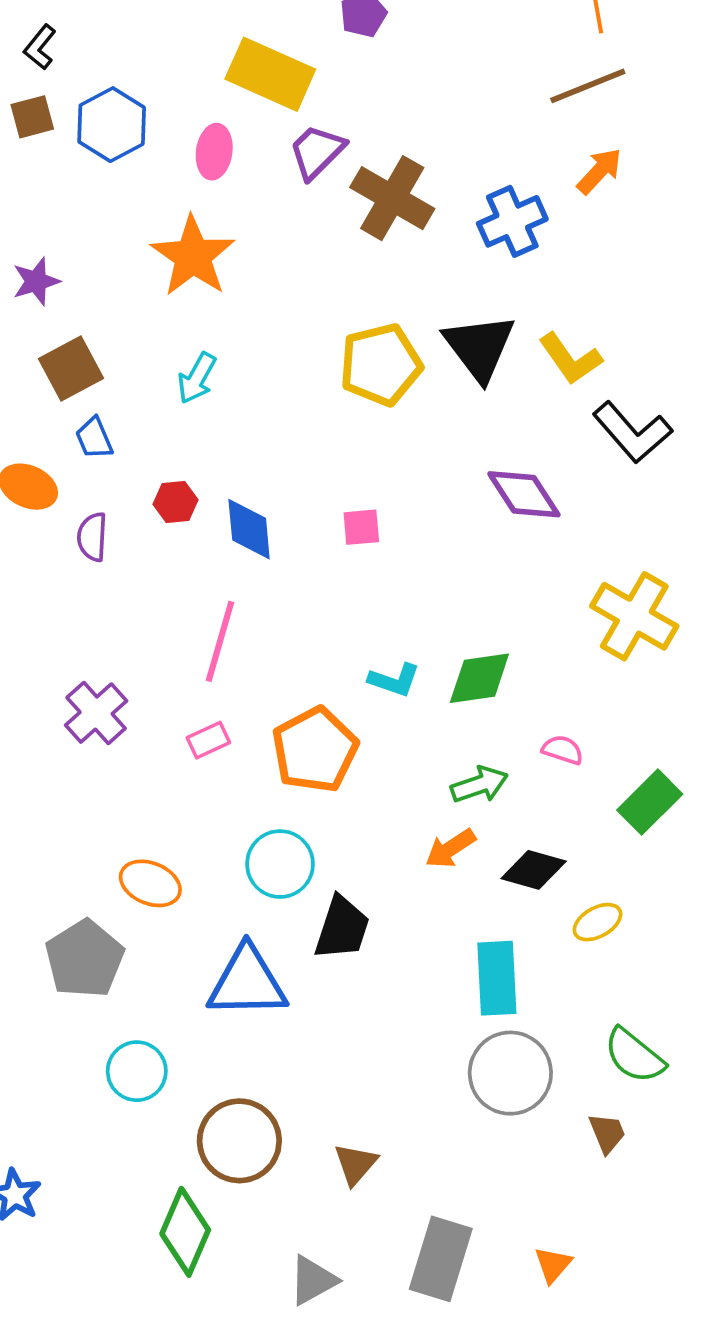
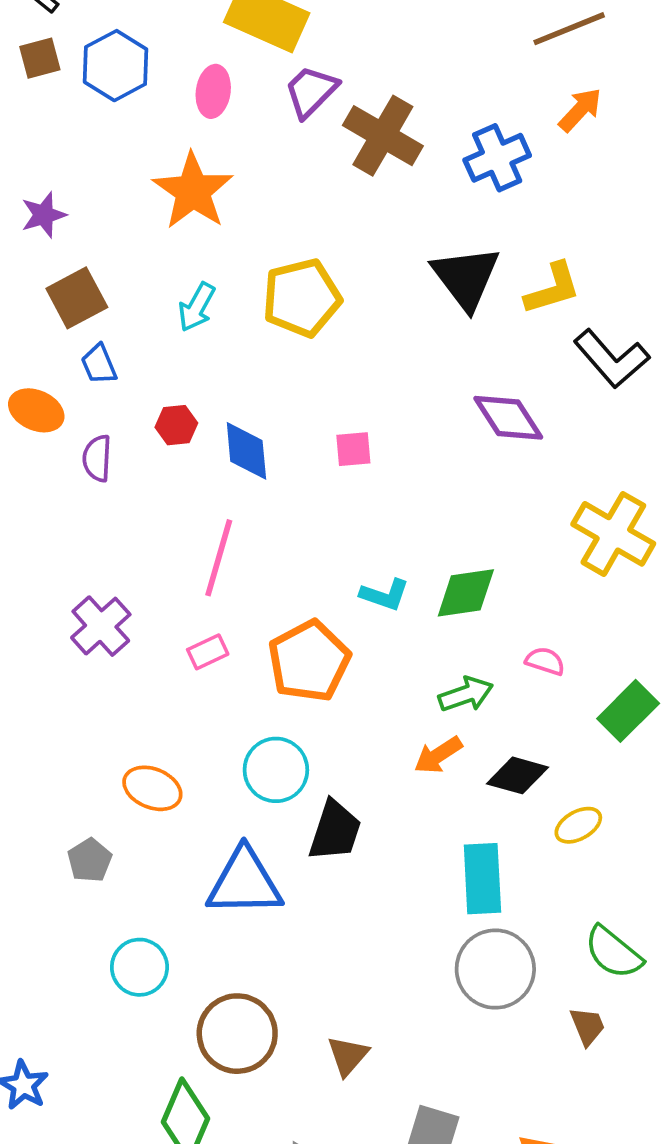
yellow L-shape: (570, 359) -> (552, 289), turned -72
yellow pentagon: (381, 365) -> (302, 298), moved
gray pentagon: (84, 959) -> (90, 860), size x0.6

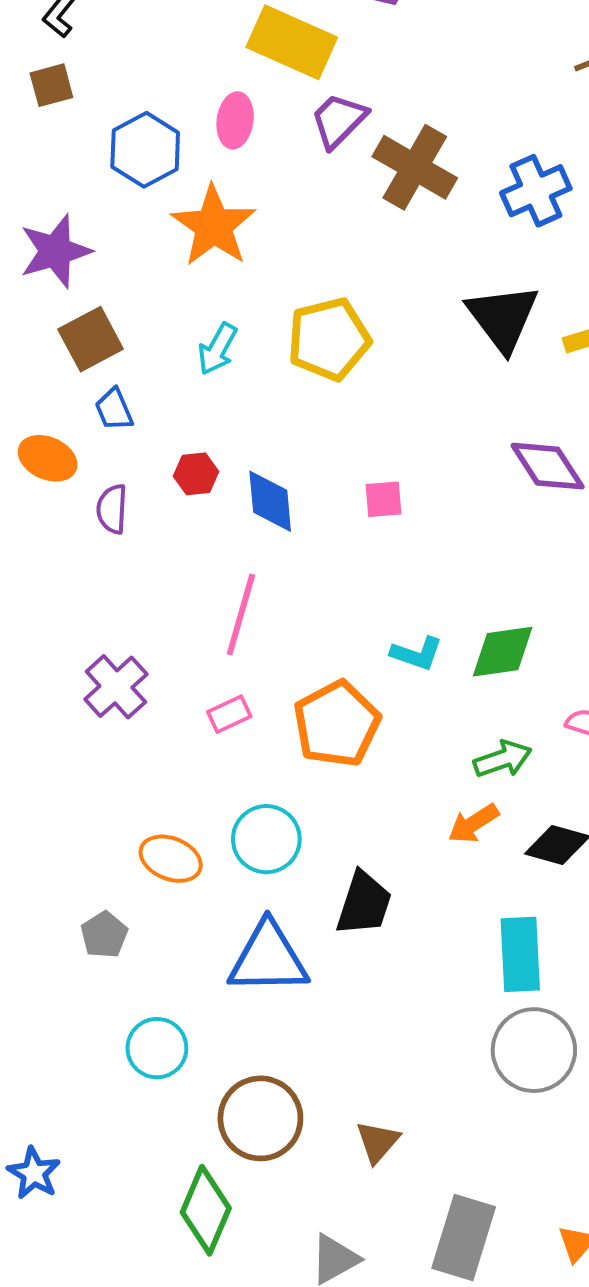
blue hexagon: (116, 66) -> (145, 150), moved
purple star: (44, 215) -> (55, 251), size x1.5
cyan circle: (276, 770) -> (266, 839), moved

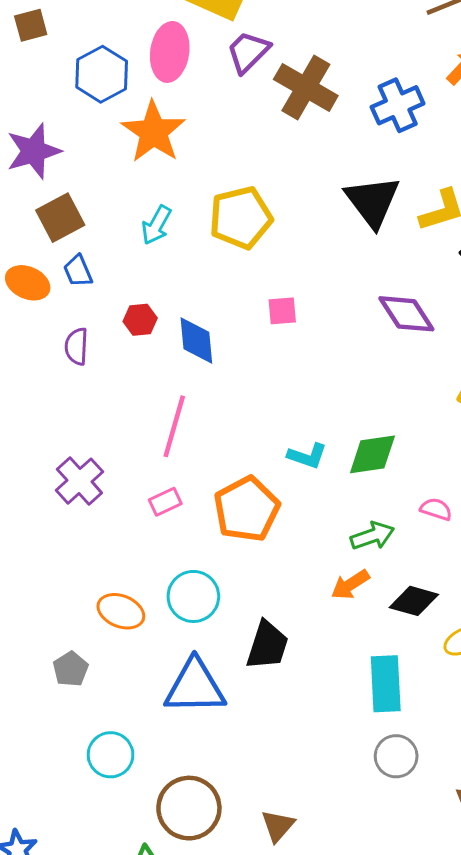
pink ellipse: (235, 120) -> (170, 52), size x1.4
orange ellipse: (48, 458) -> (28, 283), moved
pink square: (384, 499) -> (282, 311), moved
gray circle: (534, 1050) -> (396, 756), size x0.7

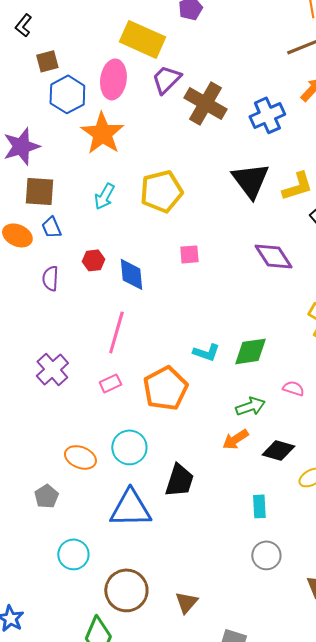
brown square: (31, 25) -> (47, 61), moved
brown square: (60, 218) -> (39, 191), turned 32
cyan rectangle: (386, 684) -> (259, 506), size x0.6

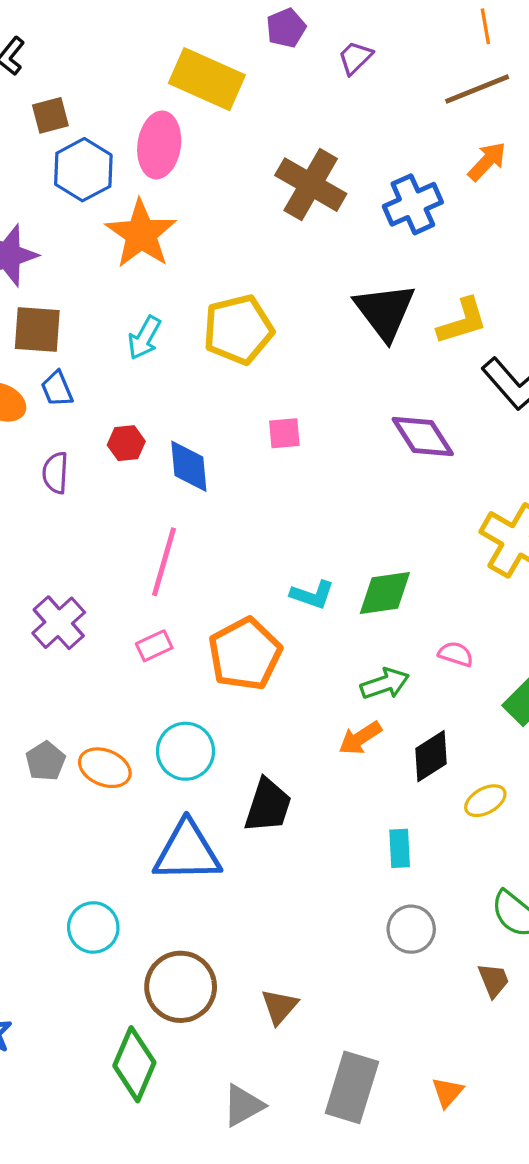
purple trapezoid: (166, 79) -> (355, 58), moved, size x0.7
black diamond: (278, 450) -> (431, 756), turned -48
gray pentagon: (46, 496) -> (45, 761), moved

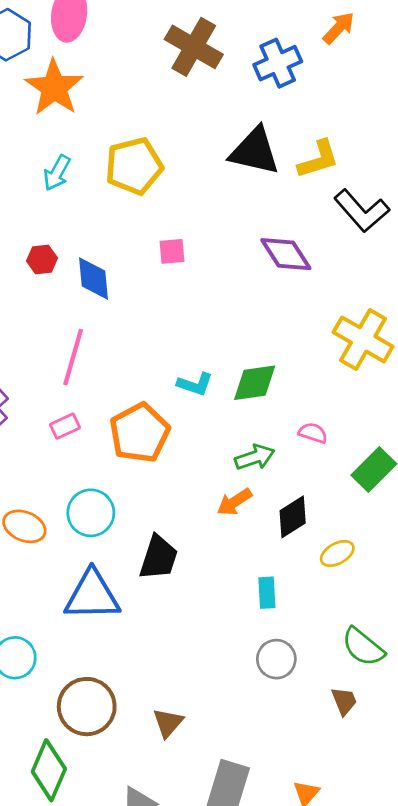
black triangle: (385, 311) -> (255, 151), turned -40

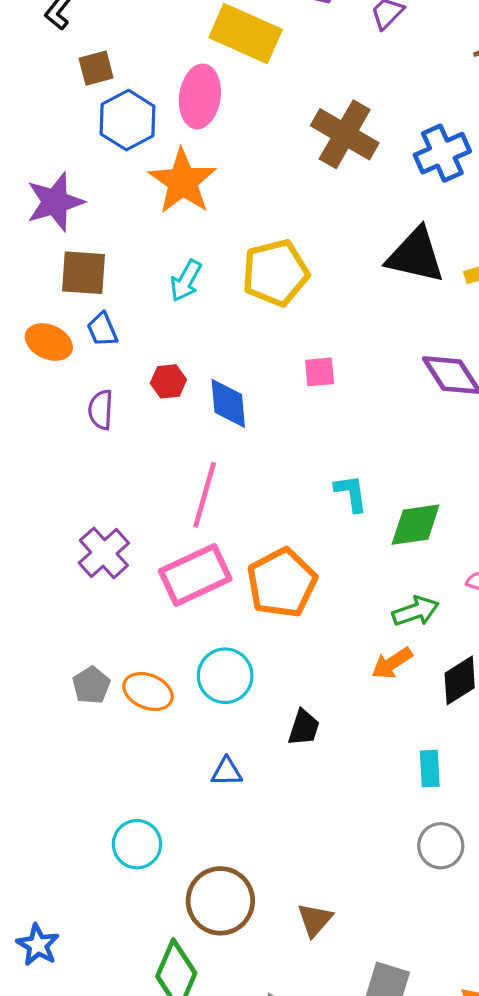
cyan L-shape: (195, 384) -> (351, 493), moved, turned -117
pink rectangle: (65, 426) -> (195, 575), size x2.0
black trapezoid: (159, 558) -> (304, 728), size x0.7
blue triangle: (92, 595) -> (227, 772), size x0.5

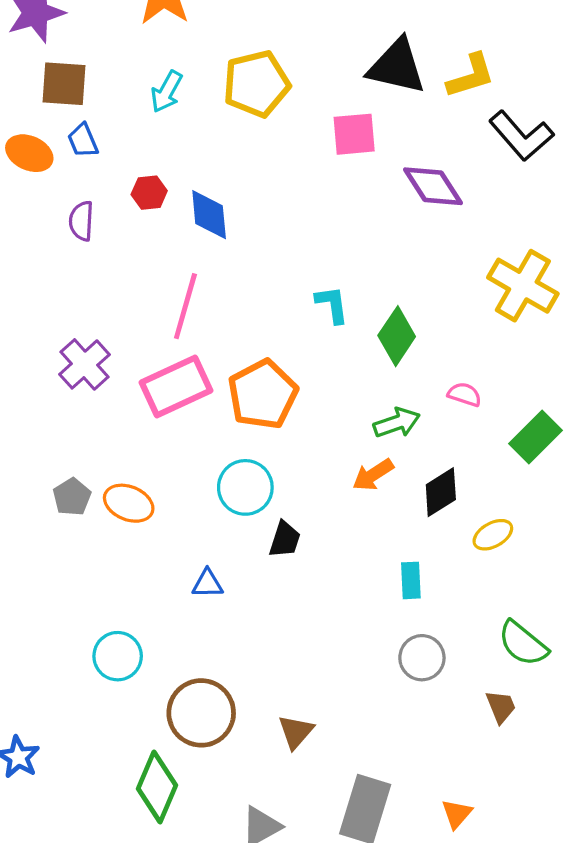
pink square: (320, 372) -> (354, 134), moved, size x1.4
green diamond: (416, 525) -> (397, 336), turned -48
cyan circle: (225, 676) -> (245, 487), moved

